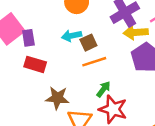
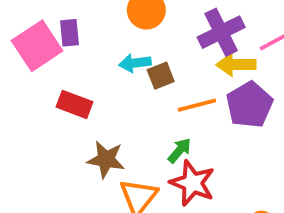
purple rectangle: (28, 38) -> (70, 33), moved
orange line: (94, 62) -> (197, 105), moved

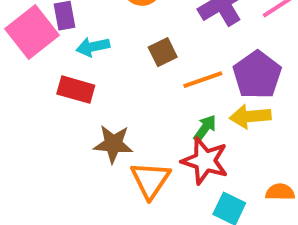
cyan arrow: (135, 63) -> (93, 47), moved
yellow arrow: (236, 65) -> (250, 116), moved
green arrow: (179, 151) -> (205, 128), moved

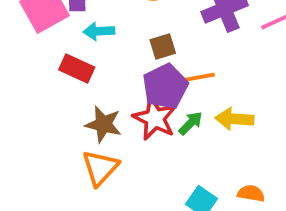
purple pentagon: (257, 75) -> (165, 86), moved
red star: (205, 161) -> (155, 118), moved
orange triangle: (150, 180) -> (100, 168), moved

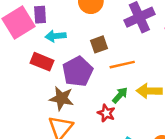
purple pentagon: (165, 86) -> (78, 71), moved
red star: (155, 118) -> (106, 113), moved, size x0.6

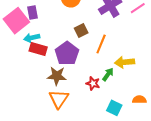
cyan arrow: (56, 36) -> (32, 38), moved
orange line: (122, 65) -> (101, 44), turned -48
green arrow: (120, 95) -> (108, 74), moved

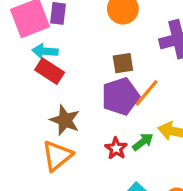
purple pentagon: (67, 53) -> (120, 96), moved

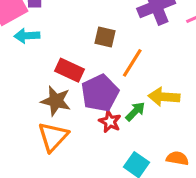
brown square: (123, 63) -> (105, 37), turned 30
red rectangle: (50, 71) -> (69, 70), moved
purple pentagon: (120, 96) -> (100, 93), moved

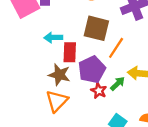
cyan arrow: (27, 36) -> (53, 38), moved
brown square: (105, 37) -> (96, 28), size x1.6
red rectangle: (69, 70) -> (70, 52), turned 66

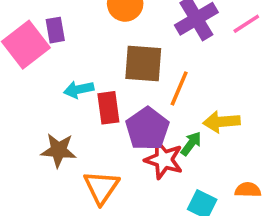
brown star: (59, 75) -> (59, 150), moved
red star: (99, 91) -> (164, 160), size x1.5

